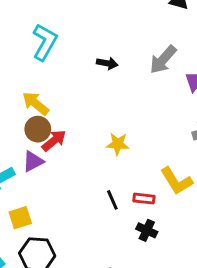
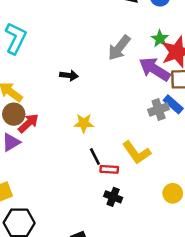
black arrow: (107, 63) -> (69, 75), moved
black line: (112, 200) -> (95, 156), moved

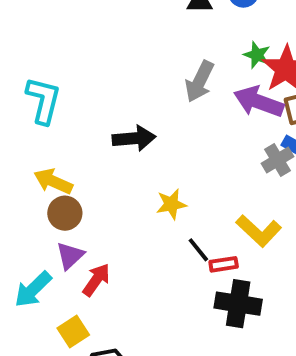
black arrow: (69, 75) -> (134, 138), size x1.5
red arrow: (28, 123) -> (96, 280), moved
black cross: (113, 197) -> (238, 304), size x1.6

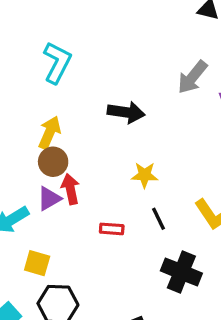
yellow arrow: (53, 181) -> (50, 133), turned 76
red rectangle: (224, 264) -> (112, 229), moved
red arrow: (96, 280) -> (70, 189), moved, turned -60
yellow square: (73, 331) -> (37, 263), turned 36

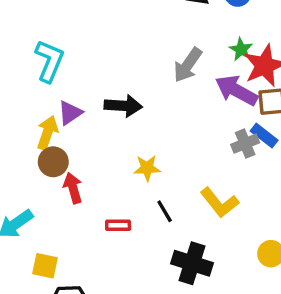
purple triangle: (49, 198) -> (70, 113), moved

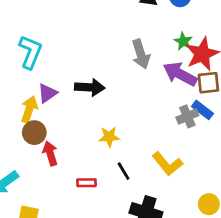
gray arrow: (188, 65) -> (141, 54), turned -52

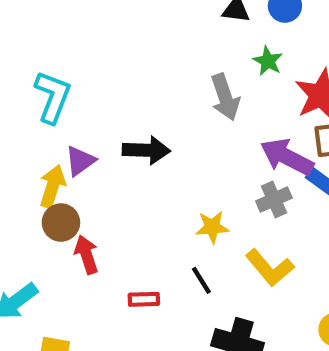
green star: (183, 41) -> (268, 61), moved
purple arrow: (180, 74) -> (287, 157), moved
gray cross: (187, 116) -> (274, 199), moved
yellow star: (109, 137) -> (212, 227), moved

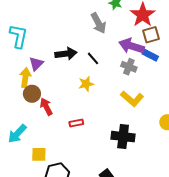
gray cross: (274, 199) -> (129, 67), turned -35
yellow star: (212, 227) -> (86, 84), moved
black line: (201, 280) -> (93, 58), moved

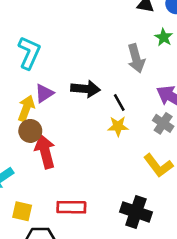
yellow star: (86, 84) -> (118, 126), moved
red arrow: (46, 107) -> (45, 152), size x1.4
red rectangle: (76, 123) -> (71, 207), moved, size x1.5

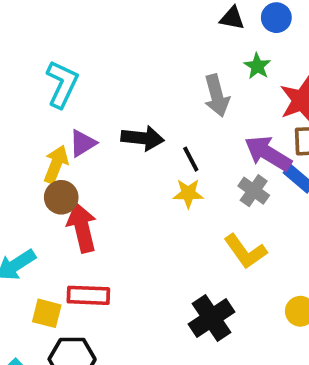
red rectangle: (71, 207) -> (88, 295), moved
black cross: (136, 212) -> (211, 318), turned 36

